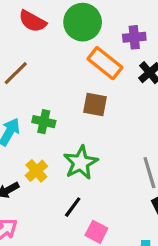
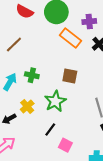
brown square: (95, 105) -> (70, 76), moved

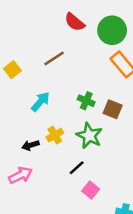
green cross: (32, 75) -> (86, 101), moved
green star: (55, 101) -> (89, 136), turned -30

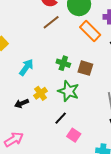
brown line: (54, 58) -> (51, 22), moved
pink arrow: (20, 175) -> (14, 139), moved

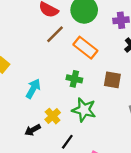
orange rectangle: (90, 31) -> (85, 48), moved
brown square: (85, 68) -> (112, 80), moved
black line: (61, 118) -> (67, 142), moved

